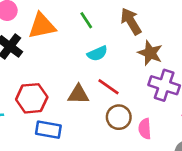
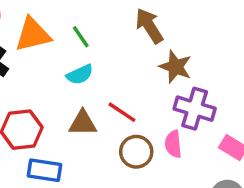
green line: (86, 20) -> (81, 37), moved
cyan semicircle: (97, 53) -> (80, 74), moved
pink semicircle: (145, 129) -> (173, 144), moved

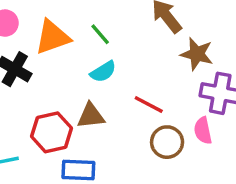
brown triangle: (83, 123) -> (91, 116), moved

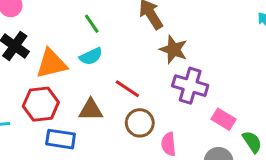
orange triangle: (52, 37) -> (51, 64), moved
brown triangle: (91, 116) -> (91, 110), moved
pink semicircle: (203, 131) -> (169, 144), moved

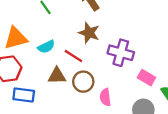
brown star: (174, 49) -> (89, 33), moved
cyan semicircle: (91, 56) -> (46, 47), moved
brown triangle: (91, 110) -> (57, 76), moved

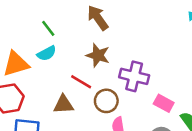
cyan semicircle: (46, 47) -> (47, 53), moved
brown circle: (83, 82) -> (106, 101), moved

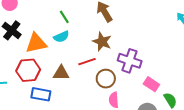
red line: (81, 82) -> (87, 62), turned -54
brown triangle: (63, 104) -> (61, 73), moved

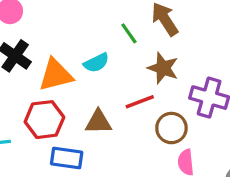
green line: (64, 17) -> (129, 33), moved

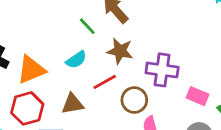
cyan semicircle: (96, 63) -> (76, 60), moved

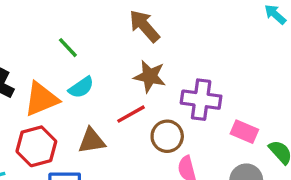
green line: (87, 26) -> (68, 48), moved
cyan semicircle: (76, 60) -> (81, 87), moved

